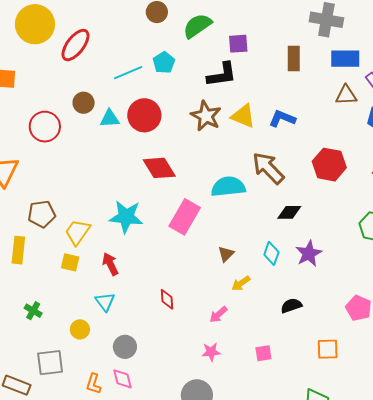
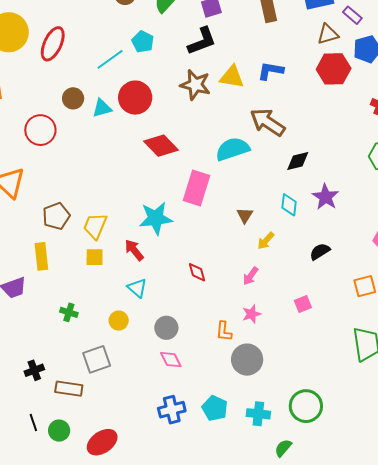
red hexagon: (329, 165) -> (334, 69), moved
cyan star: (126, 217) -> (156, 218), moved
orange L-shape: (93, 384) -> (224, 331), moved

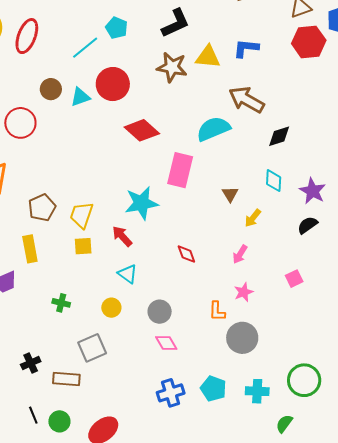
purple star: (326, 197) -> (313, 191), moved

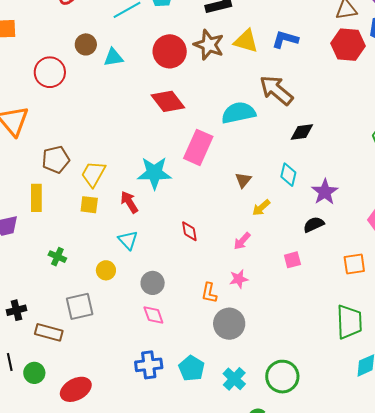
red circle: (113, 84) -> (170, 51), moved
pink square: (294, 279) -> (292, 260), moved
cyan cross: (257, 391) -> (234, 379), turned 30

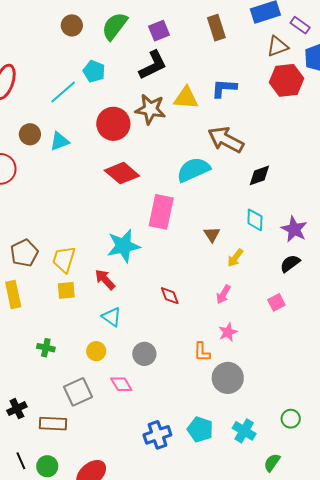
pink diamond: (153, 315) -> (121, 384), moved
green circle: (282, 377) -> (291, 419), size x0.6

